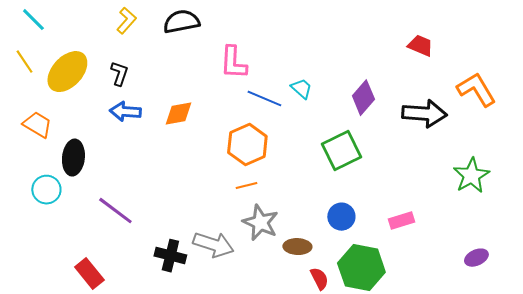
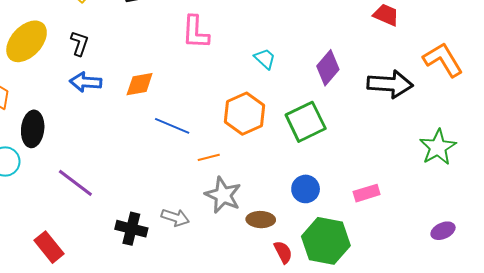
blue line: (264, 99) -> (172, 126), moved
orange hexagon: (247, 145) -> (244, 114), moved
gray arrow: (213, 245) -> (175, 217), size x0.7

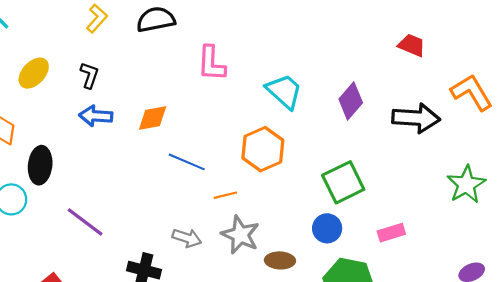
yellow ellipse: (27, 41) -> (34, 73), size x0.7
cyan trapezoid: (265, 59) -> (284, 91), size x1.6
green square: (306, 122) -> (343, 182), moved
gray arrow: (175, 217) -> (187, 238), moved

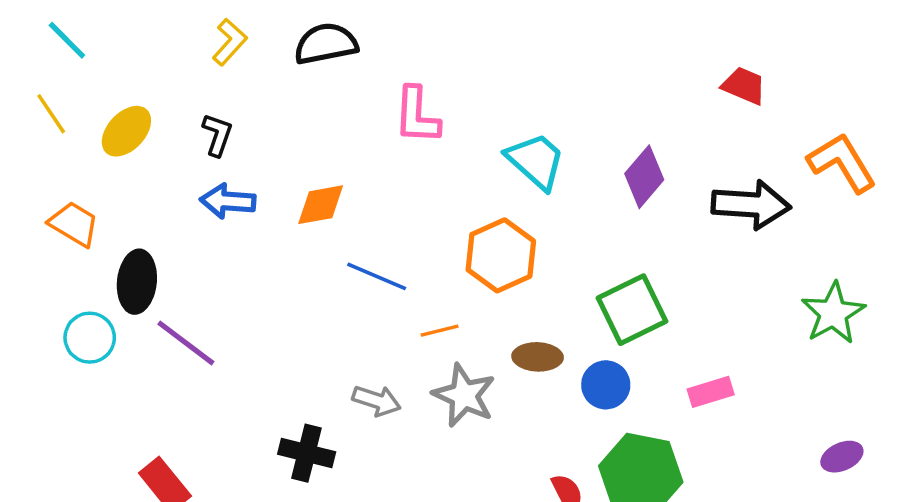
purple line: (85, 222) -> (186, 343), moved
brown ellipse: (280, 260) -> (538, 357), moved

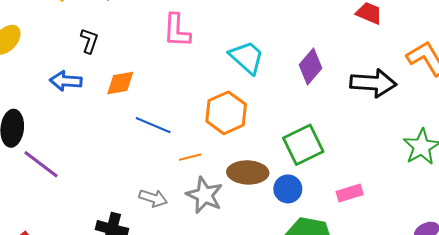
black L-shape: (217, 135) -> (89, 41), moved
brown ellipse: (538, 357) -> (248, 172), size x1.4

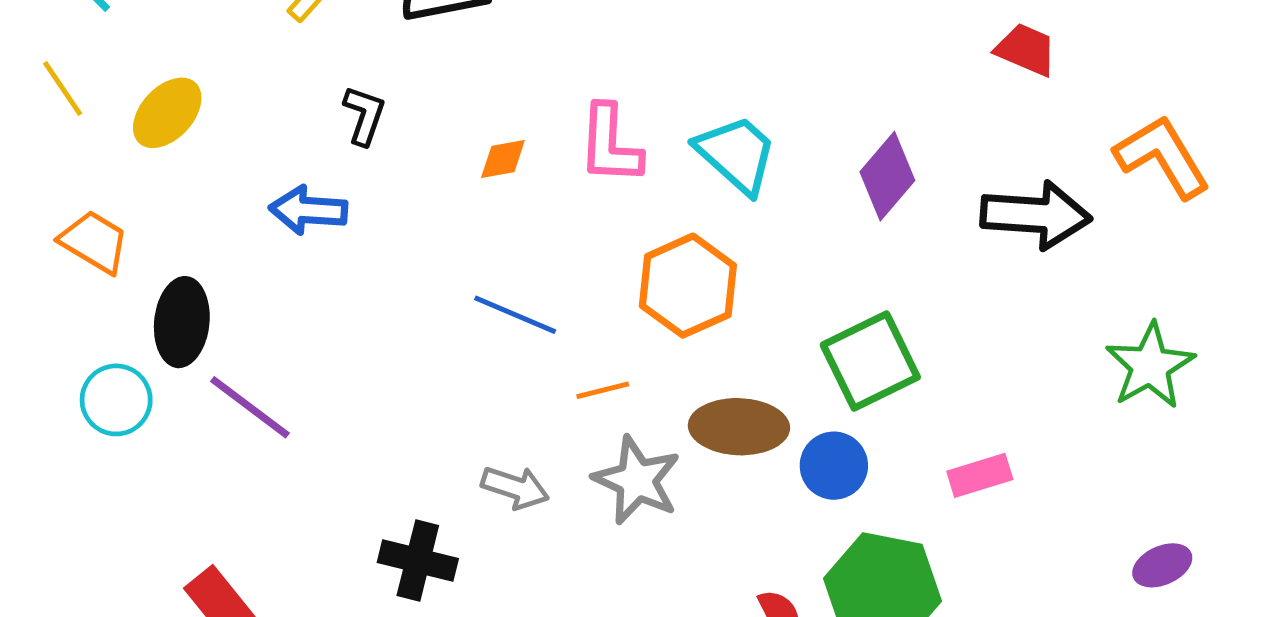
pink L-shape: (177, 31) -> (610, 144), moved
orange diamond: (120, 83) -> (503, 159), moved, size x0.7

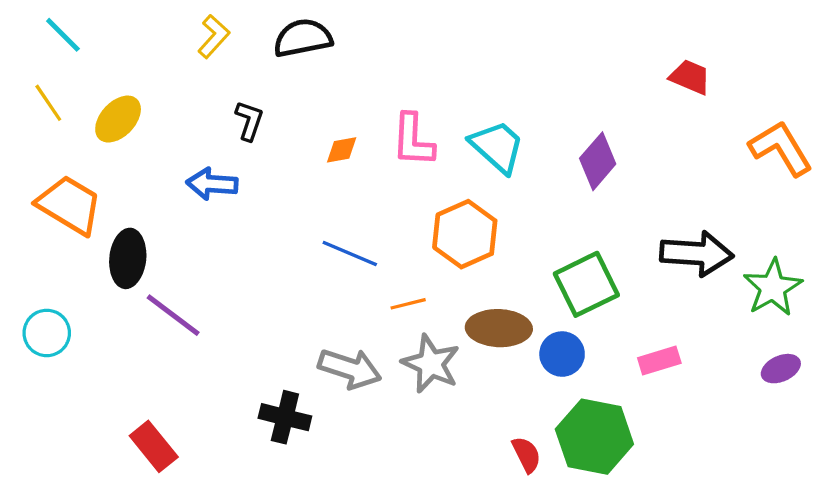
black arrow: (1036, 215) -> (697, 254), moved
orange trapezoid: (94, 242) -> (69, 205), size x1.4
cyan circle: (116, 400) -> (47, 333), moved
gray arrow: (515, 488) -> (350, 369), size x1.4
purple ellipse: (1162, 565) -> (781, 369), moved

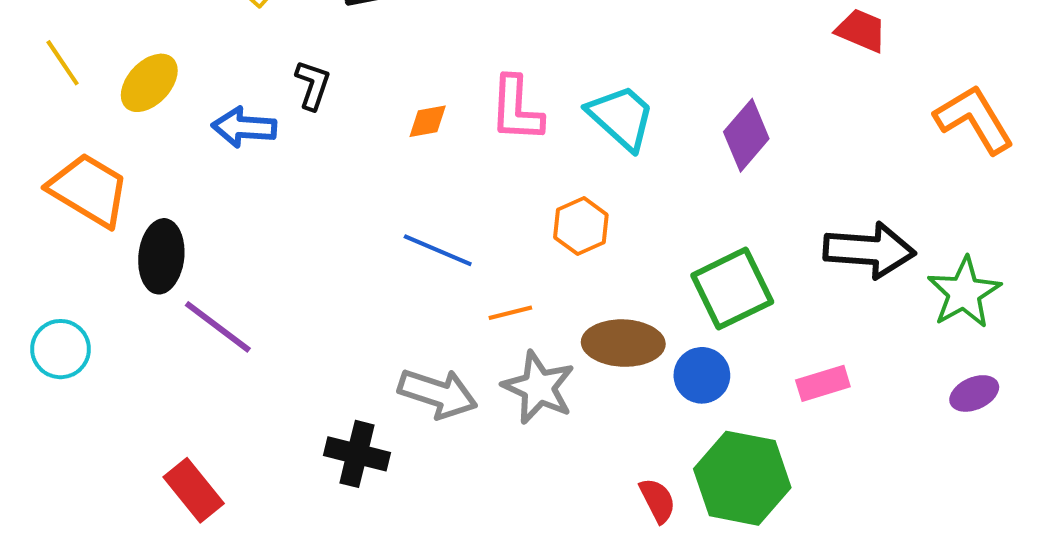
blue arrow: (212, 184) -> (244, 127), moved
orange hexagon: (465, 234) -> (581, 226), size x0.7

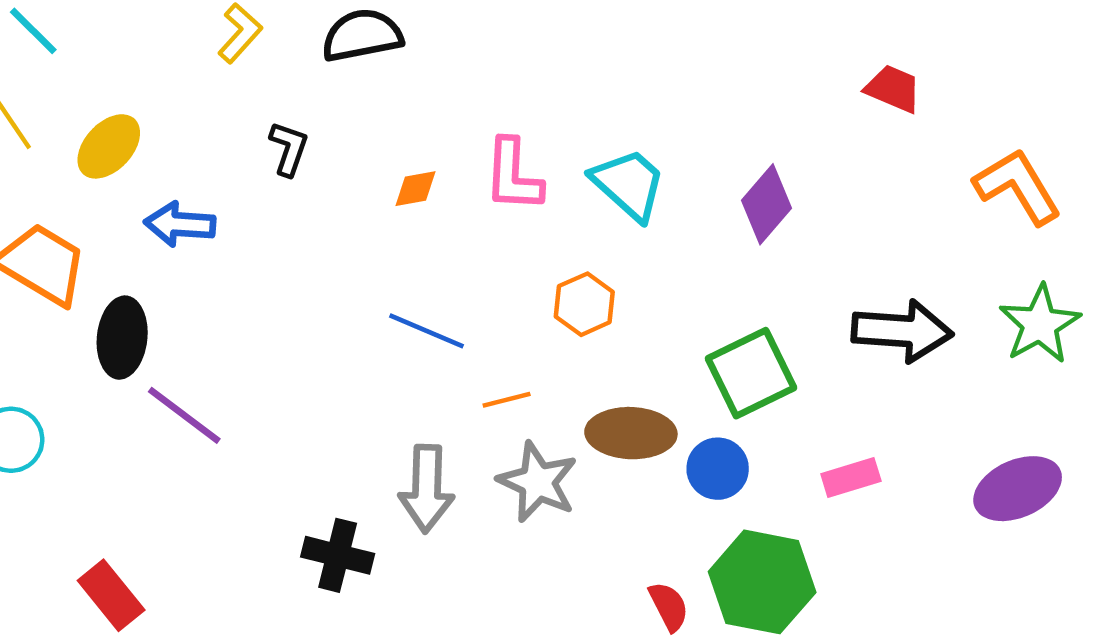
blue arrow: (244, 127) -> (180, 224), moved
green star: (964, 293) -> (1040, 324), moved
gray arrow: (438, 393) -> (427, 489), turned 74
purple ellipse: (974, 393) -> (1018, 489), size x1.6
red rectangle: (194, 490) -> (111, 595), moved

